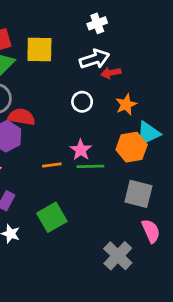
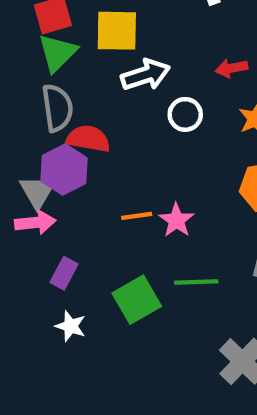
white arrow: (94, 59) -> (146, 75), moved
pink star: (81, 150) -> (176, 220), moved
green line: (90, 166) -> (196, 282), moved

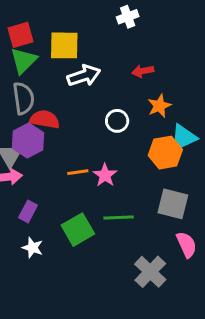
white circle: (185, 114) -> (117, 121), moved

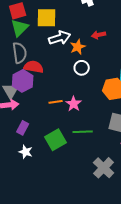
orange star: (159, 106) -> (78, 47), moved

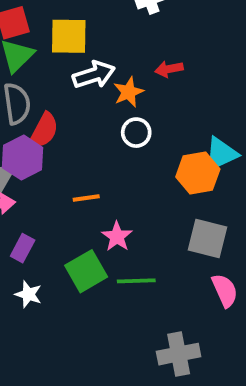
red semicircle: (34, 67) -> (44, 131), turned 108
pink star: (74, 104) -> (117, 237), moved
green line: (83, 132) -> (136, 281), moved
gray cross: (104, 168) -> (179, 354), moved, turned 35

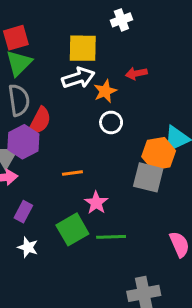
yellow square: (69, 36) -> (83, 48), moved
gray square: (207, 238) -> (148, 177), moved

